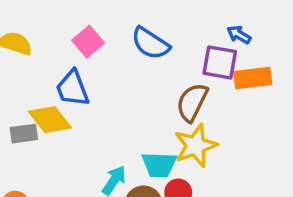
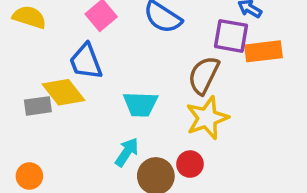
cyan trapezoid: (159, 165) -> (140, 104), moved

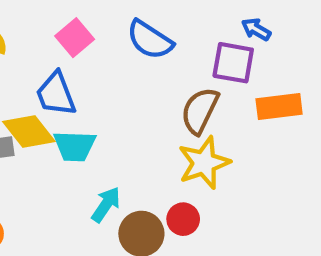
orange rectangle: (263, 51) -> (279, 106), moved
cyan trapezoid: (140, 104) -> (75, 146), moved

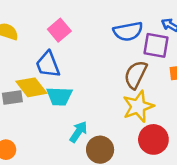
blue semicircle: (150, 40) -> (128, 31), moved, turned -44
red circle: (183, 219) -> (153, 139), moved, size x1.5

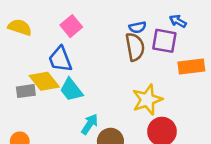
blue semicircle: (128, 31) -> (137, 27), size x0.6
brown semicircle: (136, 75) -> (135, 47), moved, turned 144
cyan trapezoid: (59, 96) -> (71, 90), turned 50

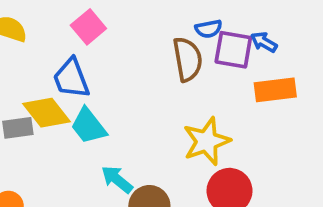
blue arrow: (178, 21) -> (264, 42), moved
blue semicircle: (137, 27) -> (209, 29), moved
cyan arrow: (90, 124) -> (117, 179), turned -85

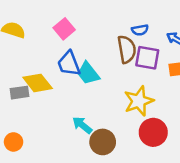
purple square: (233, 50) -> (147, 58), moved
blue trapezoid: (71, 78) -> (69, 64), moved
cyan trapezoid: (88, 126) -> (88, 73), moved

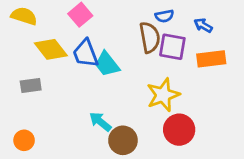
yellow diamond: (38, 83) -> (51, 49), moved

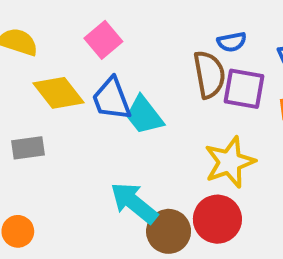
cyan arrow: (100, 122) -> (134, 203), size x1.4
red circle: (179, 130) -> (217, 219), moved

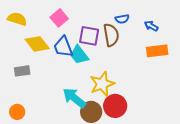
purple square: (244, 89) -> (89, 36), moved
yellow star: (230, 162) -> (102, 84), moved

